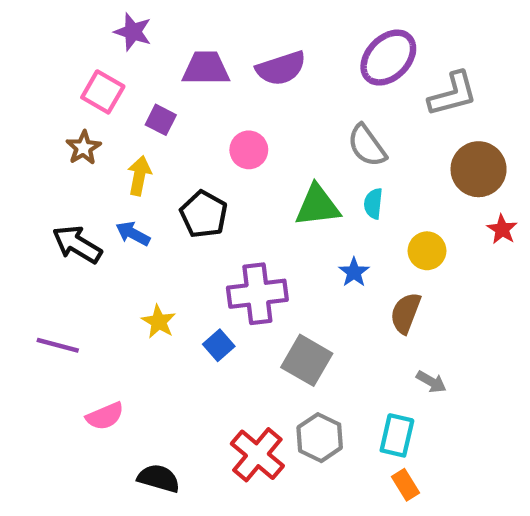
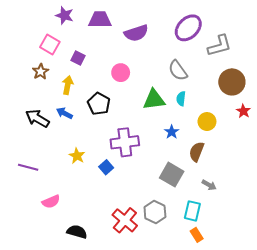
purple trapezoid: (206, 68) -> (100, 20), moved
gray square: (307, 360) -> (172, 175), moved

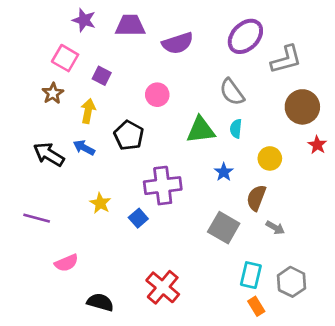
gray arrow: (209, 185) -> (275, 228), moved
gray hexagon: (155, 212) -> (292, 282), moved

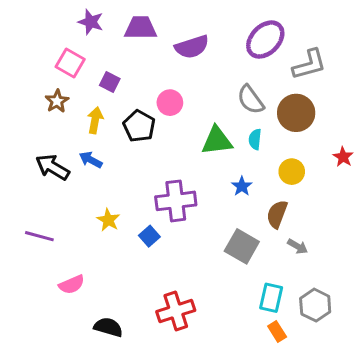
brown circle: (302, 107) -> (296, 113), moved
black pentagon: (129, 135) -> (139, 126), moved
red cross: (163, 287) -> (176, 311), turned 32

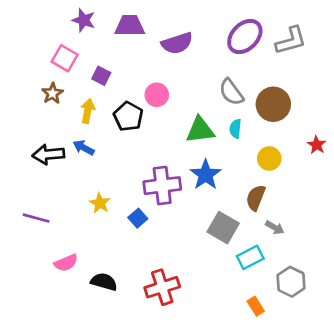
gray L-shape: (309, 64) -> (291, 41), moved
black arrow: (53, 167) -> (48, 154), turned -36
blue star: (242, 186) -> (206, 175), moved, size x1.6
cyan rectangle: (271, 298) -> (250, 257), moved, turned 50
black semicircle: (108, 327) -> (104, 282), moved

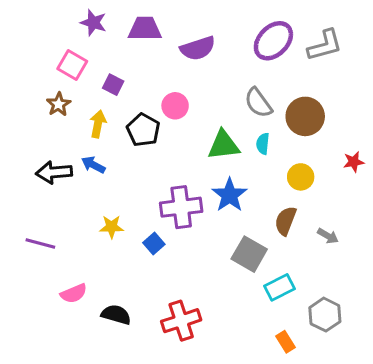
red star: (317, 145) -> (354, 162), turned 30
yellow star: (100, 203) -> (112, 227), turned -30
gray arrow: (275, 228) -> (328, 236), moved

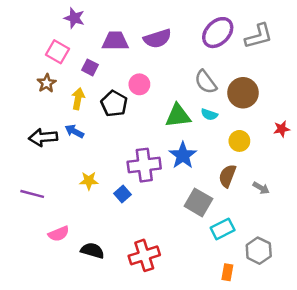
purple trapezoid: (145, 29) -> (115, 41), moved
cyan semicircle: (263, 144) -> (209, 114), turned -77
orange rectangle: (286, 342) -> (227, 272), turned 42

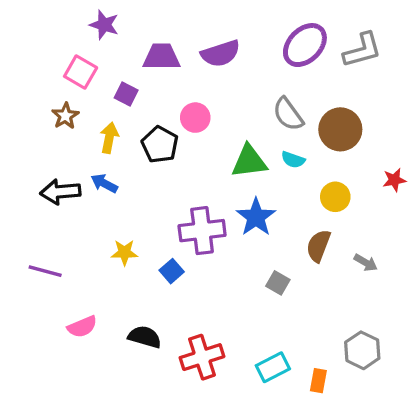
gray square: (198, 202) -> (278, 283), size x0.6
cyan rectangle: (223, 229) -> (273, 367), moved
black semicircle: (92, 251) -> (145, 337), moved

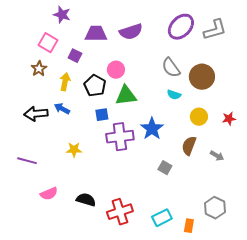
green triangle: (249, 161) -> (126, 96), moved
red star: (394, 180) -> (229, 119), moved
blue square: (172, 271) -> (102, 115), moved, turned 32

